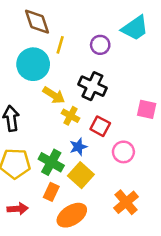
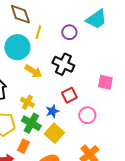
yellow cross: (71, 116) -> (27, 102), moved
red square: (100, 126) -> (69, 95), turned 35
orange rectangle: (51, 192) -> (23, 146), moved

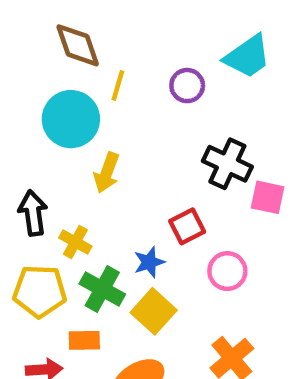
black cross: (63, 64) -> (227, 164), moved
yellow arrow: (33, 71) -> (107, 173), turned 78
yellow cross: (27, 102) -> (75, 242), moved
orange rectangle: (23, 146) -> (84, 340), turned 64

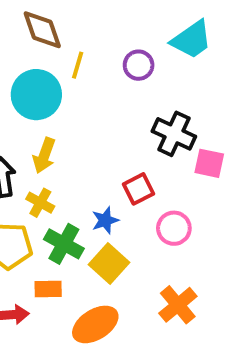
yellow arrow: (107, 173) -> (44, 155), moved

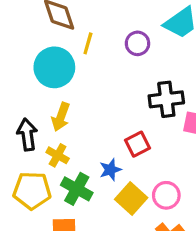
black cross: (174, 134) -> (166, 99), turned -32
pink circle: (174, 228) -> (166, 195), moved
yellow square: (109, 264) -> (131, 198), moved

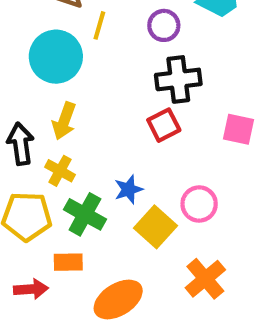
black cross: (166, 99) -> (178, 79), moved
red square: (138, 144) -> (164, 125), moved
pink circle: (166, 195) -> (199, 204), moved

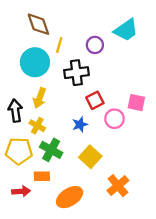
black cross: (178, 79) -> (76, 73), moved
blue star: (129, 189) -> (80, 124), moved
pink circle: (199, 204) -> (114, 119), moved

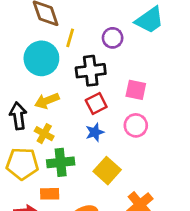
yellow arrow: (40, 98) -> (47, 101), turned 48
red square: (95, 100) -> (96, 104), moved
pink square: (136, 103) -> (136, 90), moved
green cross: (51, 150) -> (61, 162), turned -35

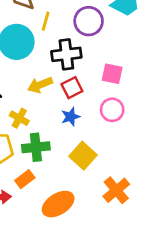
purple circle: (113, 38) -> (89, 21), size x1.4
yellow arrow: (47, 101) -> (40, 85), moved
orange rectangle: (50, 194) -> (25, 179), turned -36

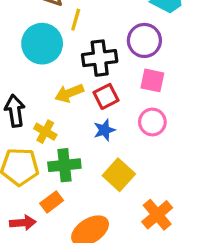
purple circle: (89, 21) -> (144, 40), moved

